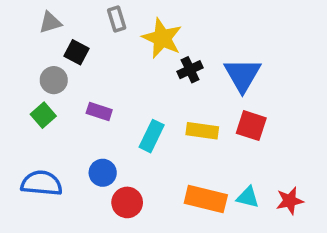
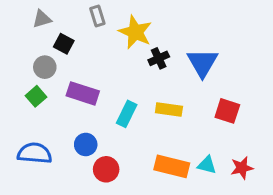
purple rectangle: (99, 112) -> (83, 93), size x1.5
red square: (251, 126) -> (227, 111), moved

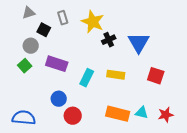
gray rectangle: (97, 16) -> (63, 18), moved
blue semicircle: (35, 153) -> (24, 118), moved

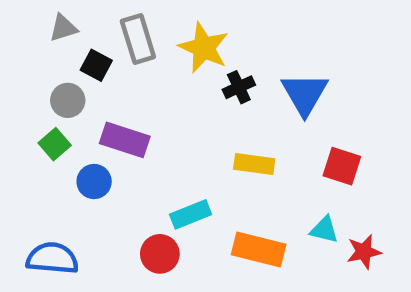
gray rectangle: (63, 18) -> (138, 39), size x1.5
cyan rectangle: (87, 78) -> (191, 214), moved, turned 42
blue circle: (59, 99) -> (94, 182), moved
cyan triangle: (142, 113) -> (324, 230), moved

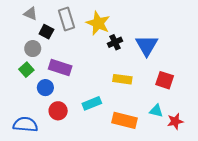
gray triangle: (63, 28) -> (31, 14), turned 40
red circle: (160, 254) -> (58, 111), moved

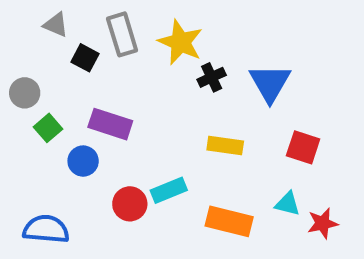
gray circle: (33, 49) -> (25, 93), moved
red circle: (58, 111) -> (130, 204), moved

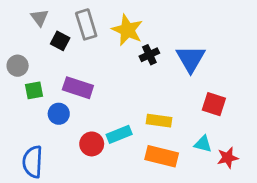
gray triangle: (56, 25) -> (40, 18), turned 30
green square: (48, 128) -> (34, 90), turned 30
yellow rectangle: (225, 145) -> (159, 121), moved
blue semicircle: (46, 229) -> (33, 162), turned -92

